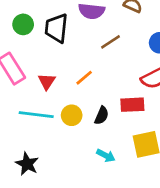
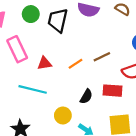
brown line: (111, 42) -> (102, 57), moved
red triangle: (47, 82) -> (45, 63), turned 40
yellow circle: (72, 115) -> (63, 115), moved

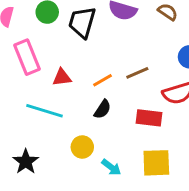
black semicircle: (86, 96) -> (103, 109), moved

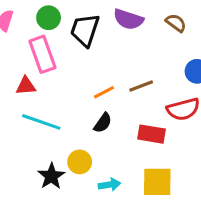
pink rectangle: (27, 57) -> (42, 54), moved
red triangle: (62, 77) -> (26, 86), moved
black star: (26, 162) -> (51, 176), moved
cyan arrow: (111, 167) -> (109, 185), turned -48

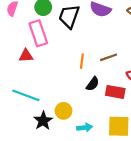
orange line: (104, 92) -> (82, 61), turned -56
cyan line: (41, 122) -> (26, 95), moved
black semicircle: (103, 123) -> (93, 84), moved

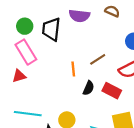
red rectangle: (115, 92) -> (112, 91), turned 30

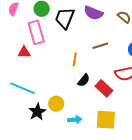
brown line: (98, 59) -> (100, 46), moved

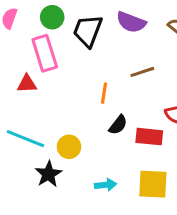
red rectangle: (104, 88) -> (149, 137), turned -36
yellow circle: (56, 104) -> (69, 147), moved

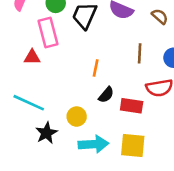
brown line: (142, 72) -> (140, 53), moved, turned -72
yellow circle: (69, 147) -> (77, 117), moved
cyan arrow: (106, 185) -> (93, 144), size x1.6

